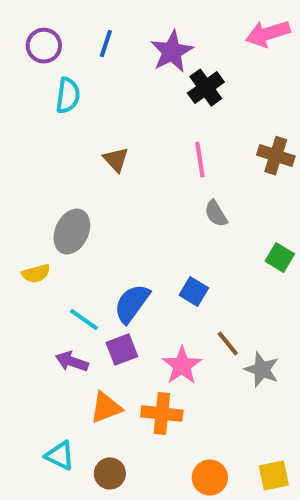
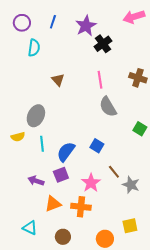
gray semicircle: (216, 214) -> (108, 107), size x1.5
cyan line: (84, 320) -> (42, 144), moved, turned 49
brown circle: (110, 473) -> (63, 237), moved
yellow square: (274, 475) -> (130, 226), moved

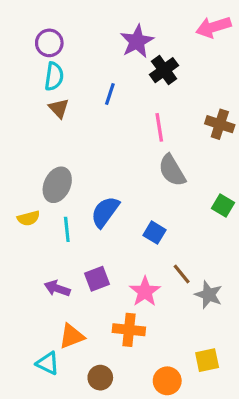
blue line: (53, 22) -> (110, 94), moved
purple circle: (22, 23) -> (49, 43), moved
brown triangle: (58, 80) -> (59, 108), moved
blue semicircle: (66, 152) -> (105, 212), moved
orange triangle: (53, 204) -> (72, 336), moved

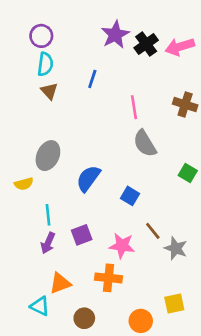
pink arrow: (213, 27) -> (180, 47), moved
black cross: (164, 70) -> (146, 44), moved
cyan line: (67, 229) -> (48, 215), moved
purple arrow: (57, 288) -> (48, 243), turned -85
pink star: (145, 292) -> (122, 246), turned -30

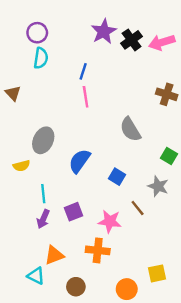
brown triangle: (49, 91) -> (13, 93), moved
pink line: (134, 107) -> (86, 97), moved
gray star: (176, 248) -> (158, 186), moved

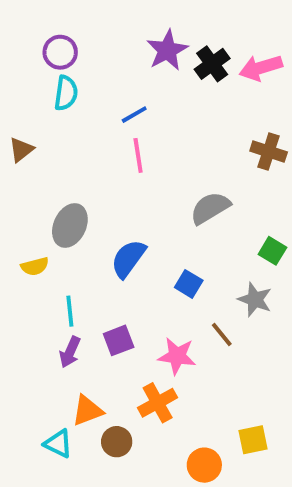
blue line: (83, 71) -> (134, 115), turned 42
brown triangle: (13, 93) -> (21, 150), turned 35
gray semicircle: (130, 129) -> (210, 208), turned 90
orange cross: (98, 250) -> (158, 403), turned -35
brown circle: (76, 287) -> (117, 442), moved

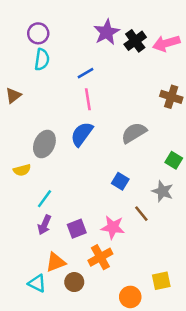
blue semicircle: (128, 259) -> (82, 134), moved
cyan line: (70, 311) -> (44, 199), turned 42
purple square: (119, 340) -> (77, 229), moved

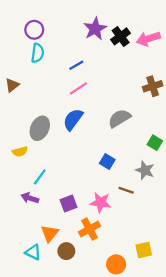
brown cross: (171, 97) -> (153, 86), turned -36
pink line: (88, 99) -> (78, 88), turned 66
brown line: (141, 214) -> (126, 190), turned -32
purple arrow: (44, 225) -> (30, 198), moved, turned 84
orange triangle: (56, 262) -> (50, 233), turned -30

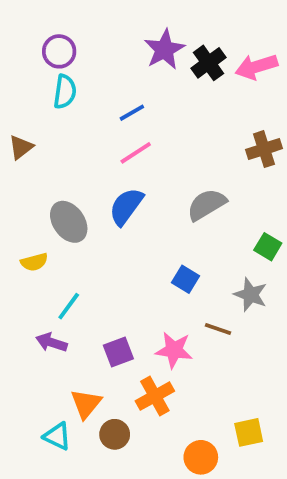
gray ellipse: (40, 128) -> (69, 222), turned -60

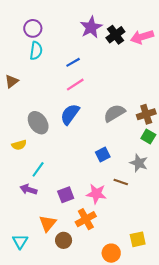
brown cross: (264, 149) -> (146, 114), moved
blue square: (185, 279) -> (103, 154), turned 32
cyan triangle: (57, 436) -> (20, 241), moved, turned 35

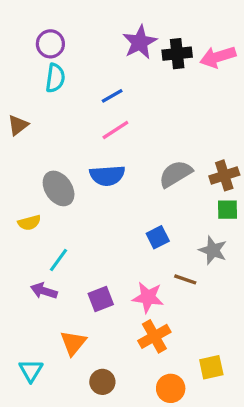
black cross: (115, 35) -> (177, 54), turned 30
blue semicircle: (70, 114) -> (107, 175), turned -130
green square: (148, 136) -> (228, 210), turned -32
orange cross: (86, 219) -> (154, 336), moved
brown circle: (64, 240) -> (102, 382), moved

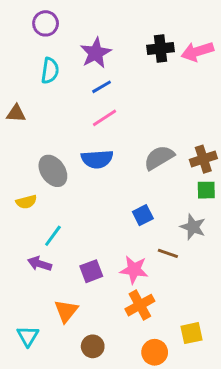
purple star: (140, 42) -> (96, 53), moved
purple circle: (50, 44) -> (46, 23), moved
brown triangle: (18, 125) -> (16, 113), turned 42

